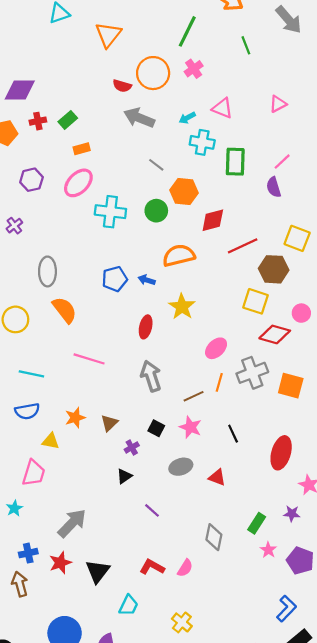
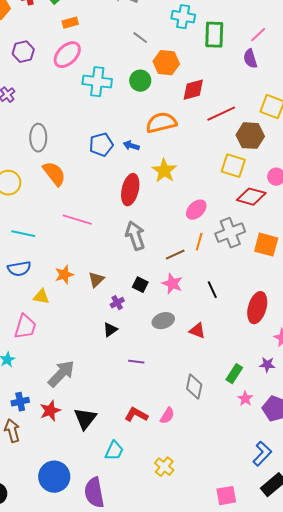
red ellipse: (146, 327) -> (130, 190), size x1.4
purple line: (152, 510) -> (136, 362), turned -35

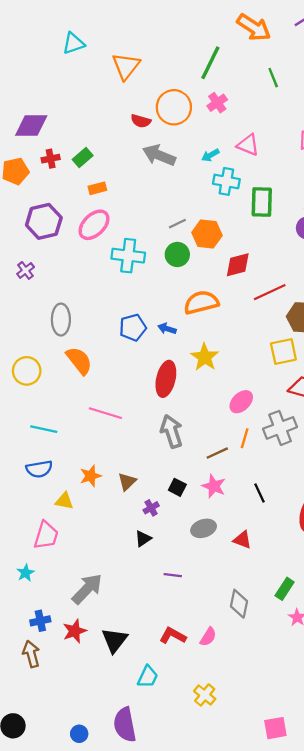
gray line: (140, 38) -> (177, 224), moved, turned -63
purple hexagon: (23, 52) -> (44, 221), size x1.4
yellow square: (233, 166) -> (283, 351), turned -30
blue circle: (54, 477) -> (79, 734), moved, size x0.5

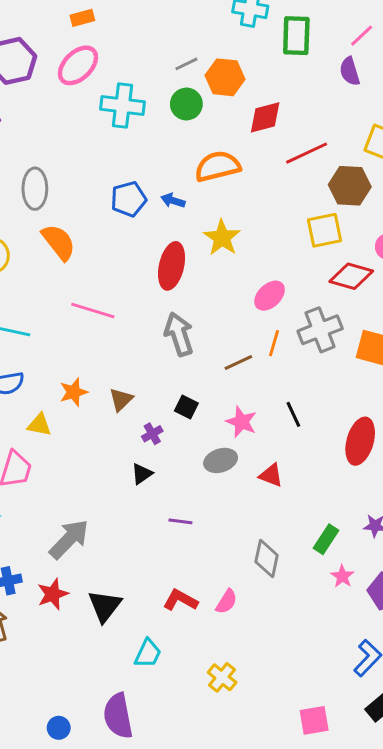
pink star: (214, 486) -> (241, 422), moved

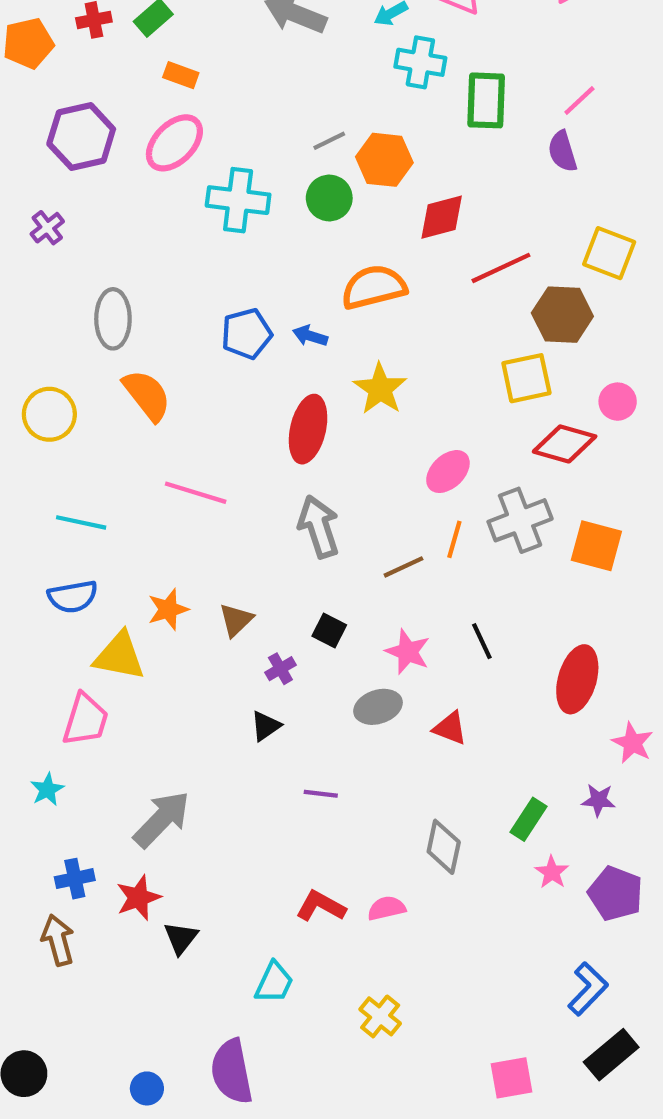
orange rectangle: (82, 18) -> (181, 75), turned 35
yellow triangle: (39, 425) -> (119, 656), size x1.5
pink semicircle: (226, 602) -> (386, 908), turned -135
black triangle: (105, 606) -> (181, 938), moved, size x0.7

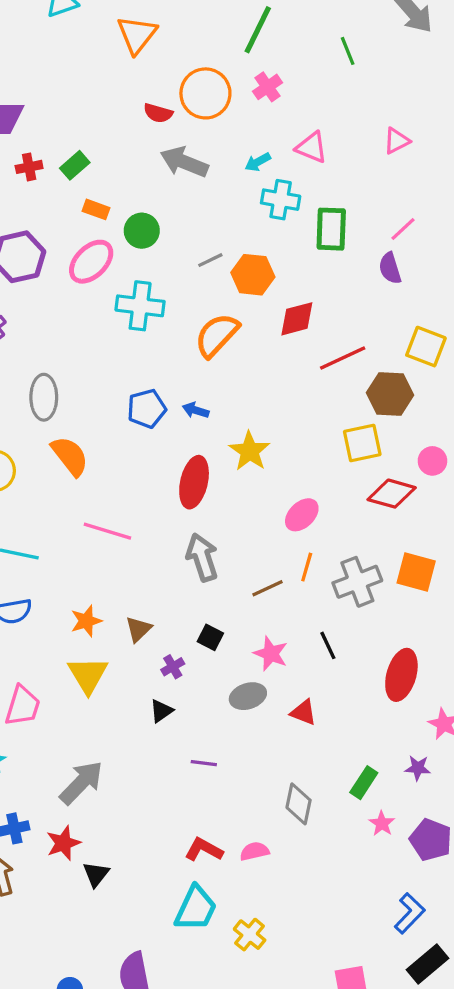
green circle: (329, 198) -> (142, 231), moved
orange semicircle: (374, 287) -> (217, 335), moved, turned -33
gray cross: (520, 520) -> (357, 582), moved
yellow triangle: (119, 656) -> (88, 675), moved, turned 48
cyan trapezoid: (274, 982) -> (196, 908), moved, size x1.4

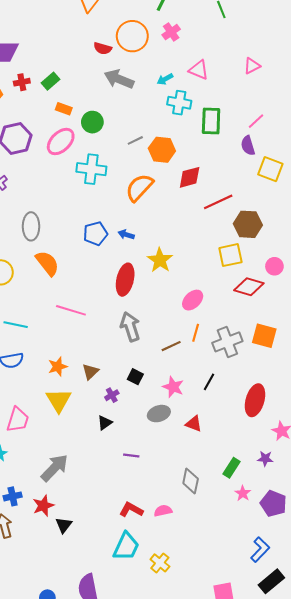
yellow square: (426, 347) -> (270, 169), moved
black line: (328, 645) -> (209, 382), turned 54

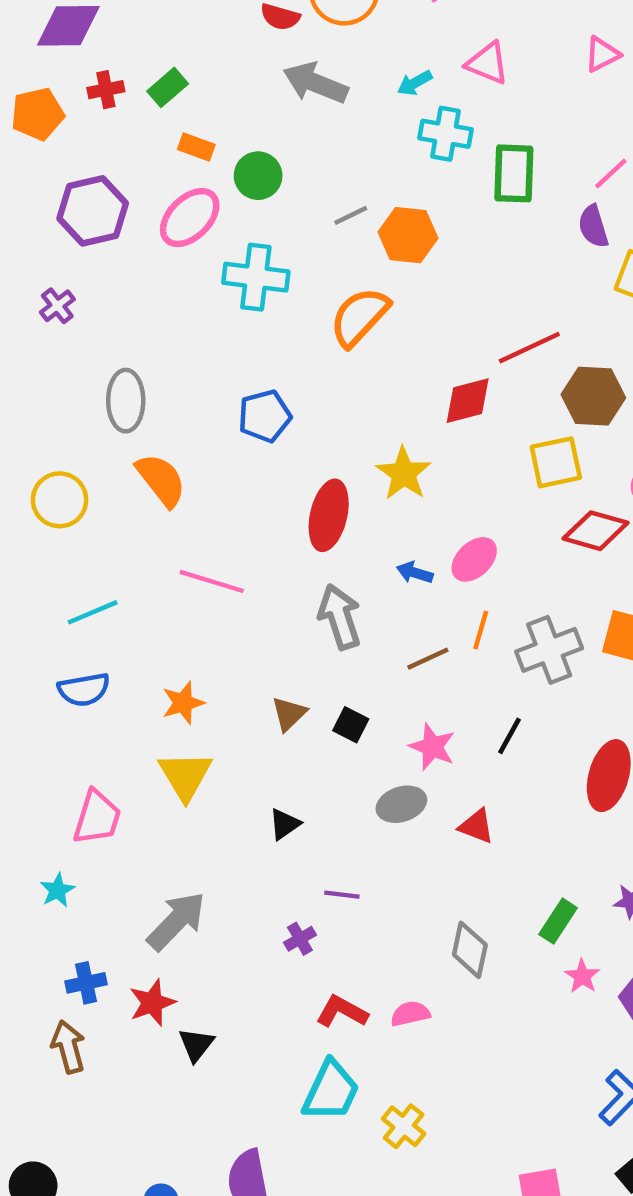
red diamond: (190, 177) -> (468, 401), moved
blue arrow: (126, 235) -> (415, 573), moved
cyan line: (16, 325) -> (93, 612), turned -35
brown triangle: (90, 372) -> (289, 714), moved
purple cross: (112, 395) -> (300, 939), moved

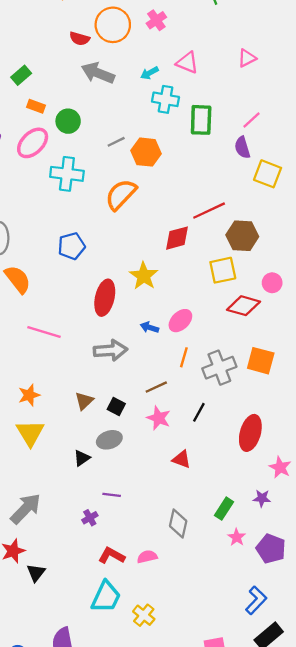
gray arrow: (340, 617) -> (110, 350), turned 104
brown line: (428, 659) -> (156, 387), moved
gray ellipse: (401, 804) -> (109, 440), moved

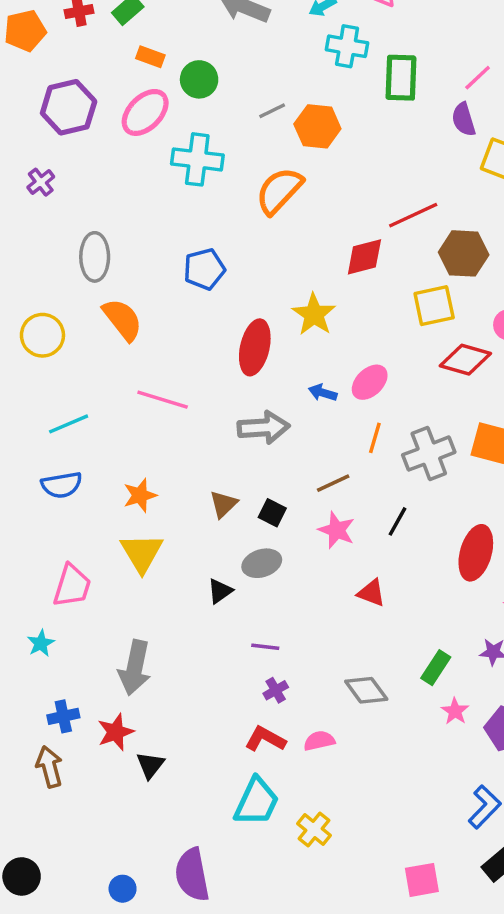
gray arrow: (26, 509) -> (135, 668), turned 148
purple cross: (90, 518) -> (276, 690), moved
gray diamond: (178, 523) -> (366, 690), turned -48

